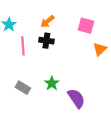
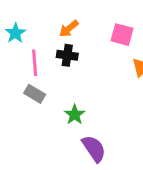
gray rectangle: (23, 88) -> (35, 94), moved
purple semicircle: (76, 98) -> (94, 149), moved

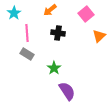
pink square: (122, 35) -> (86, 14), turned 35
black cross: (67, 55) -> (58, 33), moved

